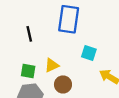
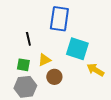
black line: (29, 34) -> (28, 39), moved
cyan square: (89, 53) -> (77, 49), size x1.6

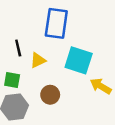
yellow triangle: (44, 60) -> (38, 60), moved

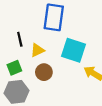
green square: (12, 80) -> (14, 68), turned -32
brown circle: (50, 95) -> (44, 72), moved

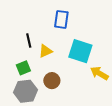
blue rectangle: (54, 17) -> (61, 19), size x0.7
brown circle: (44, 72) -> (52, 81), moved

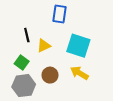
green square: (23, 68) -> (22, 62), turned -32
yellow arrow: (99, 73) -> (79, 73), moved

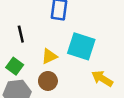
yellow triangle: (44, 46) -> (49, 56), moved
yellow arrow: (79, 73) -> (102, 79), moved

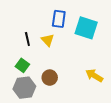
cyan square: (81, 46) -> (86, 28), moved
yellow triangle: (49, 56) -> (48, 40), moved, turned -48

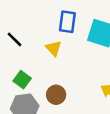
black line: (27, 39) -> (15, 39), moved, turned -32

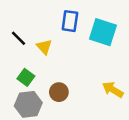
yellow triangle: (54, 48) -> (44, 47), moved

